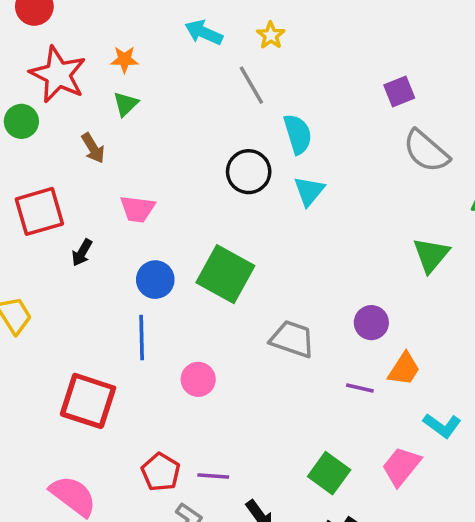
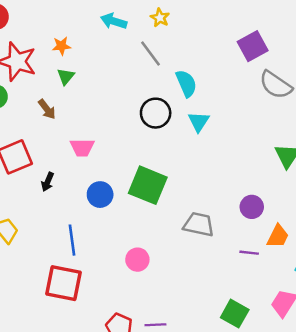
purple square: (399, 91) -> (253, 46), size x1.4
blue line: (142, 338) -> (72, 240), moved

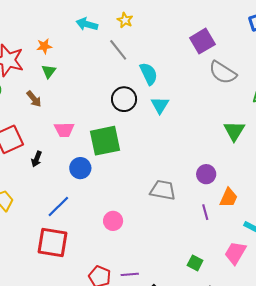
green square: (148, 185) -> (105, 141), moved, turned -32
blue line: (72, 240) -> (58, 207), turned 55
purple line: (249, 253) -> (205, 212), turned 70
green square: (235, 314) -> (195, 263), size x0.7

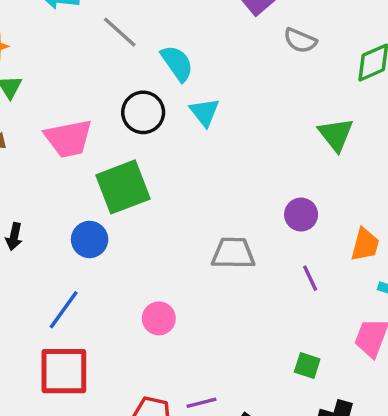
gray semicircle: (223, 73) -> (300, 41), size x0.7
pink trapezoid: (64, 130) -> (68, 138), moved, size x1.4
orange trapezoid: (229, 198) -> (365, 245), moved

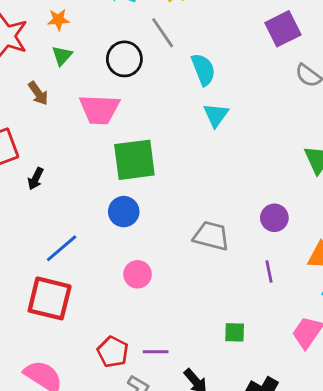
black circle: (143, 112) -> (124, 59), moved
blue circle: (90, 239) -> (124, 212), moved
green square: (307, 366) -> (235, 332), moved, turned -30

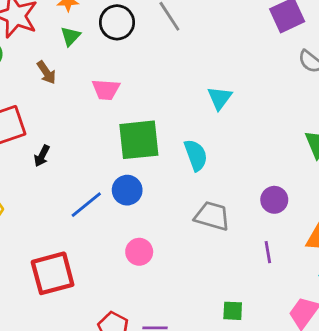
black circle: (124, 59) -> (117, 22), moved
cyan semicircle: (203, 70) -> (196, 155), moved
pink trapezoid: (99, 109) -> (106, 90), size x0.7
blue line: (62, 248) -> (86, 205), moved
red square: (50, 298) -> (53, 273), turned -30

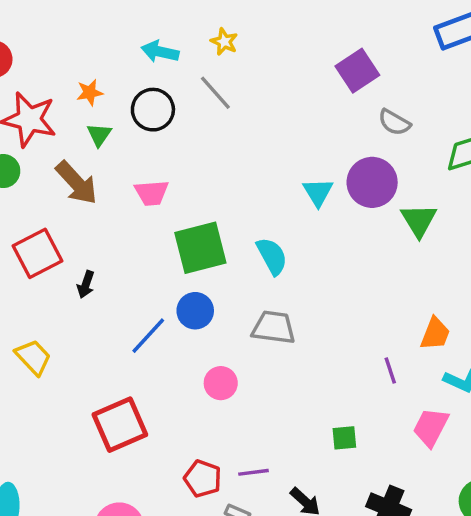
brown arrow: (46, 72) -> (77, 183), size x1.6
cyan triangle: (220, 98) -> (318, 192), moved
purple circle: (274, 200) -> (372, 182), moved, size x1.5
gray trapezoid: (212, 216) -> (274, 327), moved
purple line: (268, 252) -> (390, 370), moved

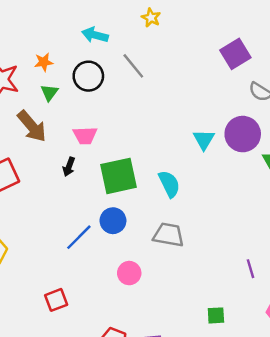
yellow star: (224, 42) -> (151, 18), moved
black arrow: (86, 284) -> (69, 167), moved
red square: (120, 425) -> (56, 300), size x0.6

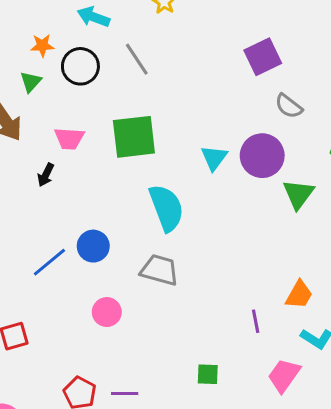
orange star: (44, 62) -> (42, 46), moved
green square: (118, 176) -> (134, 137), moved
cyan semicircle: (169, 184) -> (166, 208), size x1.4

